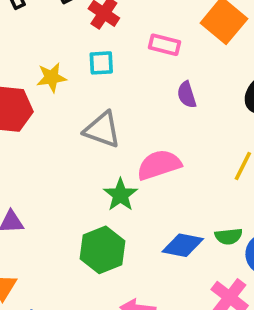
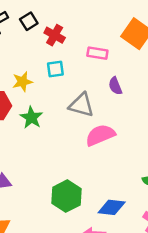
gray triangle: (102, 130) -> (81, 105), moved
green star: (120, 195) -> (31, 118), moved
blue diamond: (183, 245) -> (112, 207), moved

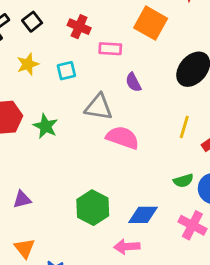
red cross: (55, 35) -> (79, 27), moved
yellow star: (22, 82) -> (28, 64), moved
pink semicircle: (100, 135) -> (123, 138), turned 48

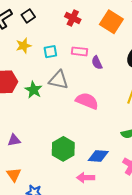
red cross: (79, 27) -> (73, 18), moved
pink rectangle: (110, 49) -> (80, 51), moved
gray triangle: (99, 107) -> (59, 80), moved

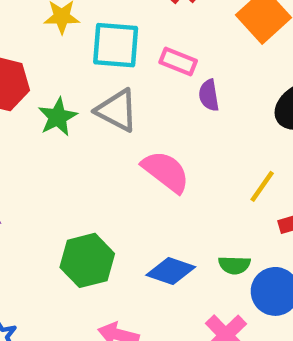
cyan square: (50, 52) -> (116, 45), size x1.6
blue diamond: (98, 156) -> (171, 271), moved

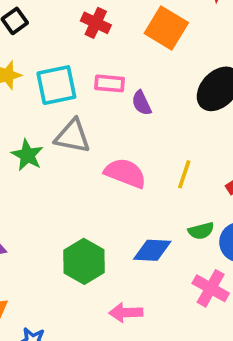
yellow line: (262, 186) -> (184, 174), moved

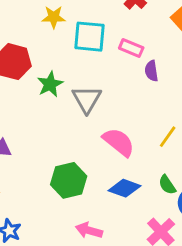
gray triangle: (73, 136) -> (87, 99), moved, turned 32
pink semicircle: (125, 173) -> (119, 142), moved
green semicircle: (201, 231) -> (167, 185), turned 54

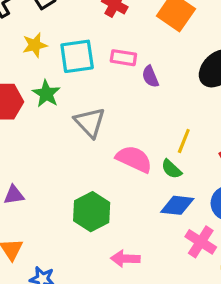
green star: (50, 84) -> (46, 94), moved
green semicircle: (167, 185) -> (171, 169), moved
blue diamond: (125, 188) -> (177, 205), moved

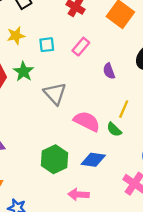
cyan square: (77, 56) -> (47, 45), size x0.6
pink rectangle: (123, 58) -> (81, 47), turned -60
purple semicircle: (150, 76) -> (109, 71), moved
blue diamond: (177, 205) -> (93, 160), moved

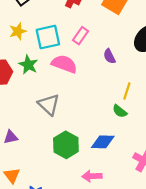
cyan square: (47, 45) -> (48, 37), size x1.6
gray triangle: (55, 94) -> (49, 105), moved
pink semicircle: (87, 121) -> (64, 64), moved

